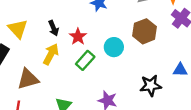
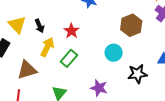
black arrow: (54, 28) -> (40, 26), moved
cyan circle: (114, 47) -> (114, 53), moved
green rectangle: (85, 60) -> (69, 58), moved

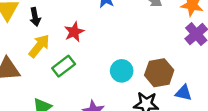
brown hexagon: (131, 25) -> (159, 73), moved

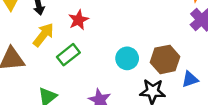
blue triangle: (184, 93) -> (190, 79), turned -30

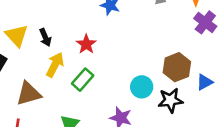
cyan circle: (127, 58) -> (142, 87), moved

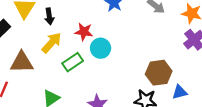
red star: (86, 44) -> (84, 32), turned 30
cyan circle: (142, 87) -> (101, 48), moved

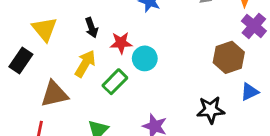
black arrow: (49, 16) -> (92, 28), moved
brown hexagon: (159, 73) -> (229, 57), moved

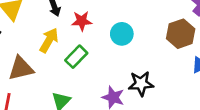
cyan circle: (145, 58) -> (122, 34), moved
black star: (211, 110) -> (141, 84), moved

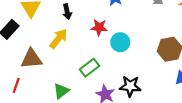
red star: (82, 21) -> (99, 27), moved
green rectangle: (76, 57) -> (90, 68), moved

